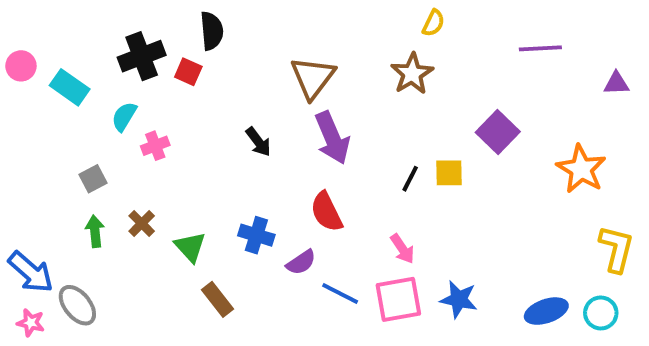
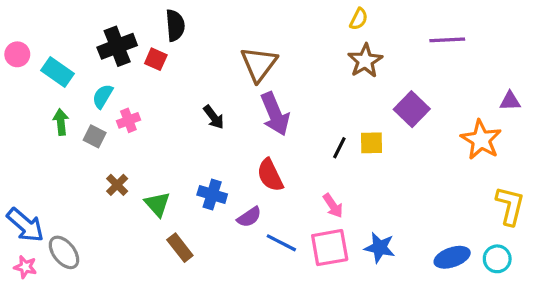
brown star: (412, 74) -> (365, 61), moved
purple triangle: (616, 83) -> (510, 101), moved
gray square: (93, 179) -> (95, 136), moved, turned -35
green arrow: (95, 231) -> (61, 122), moved

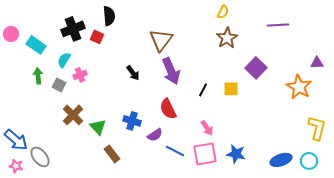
black line: (339, 148) -> (203, 90), moved
brown cross: (117, 185) -> (73, 115), size x1.5

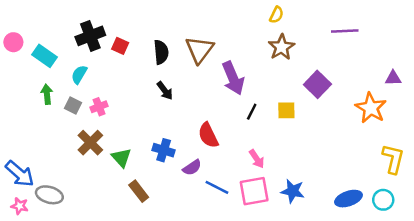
black semicircle: (109, 16) -> (161, 52), moved
purple arrow: (171, 71) -> (233, 78), moved
pink cross: (80, 75) -> (99, 107), moved
gray ellipse: (40, 157) -> (49, 195), turned -35

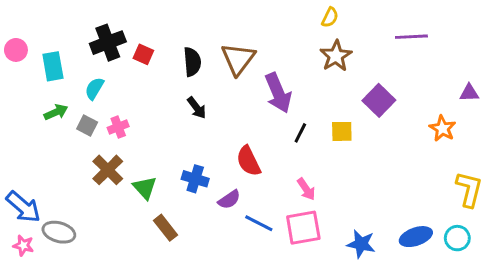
cyan rectangle: (44, 56) -> (53, 66), turned 45
green arrow: (47, 94) -> (56, 112), turned 72
orange star: (371, 108) -> (443, 128), size x0.7
blue star: (293, 191) -> (361, 244), moved

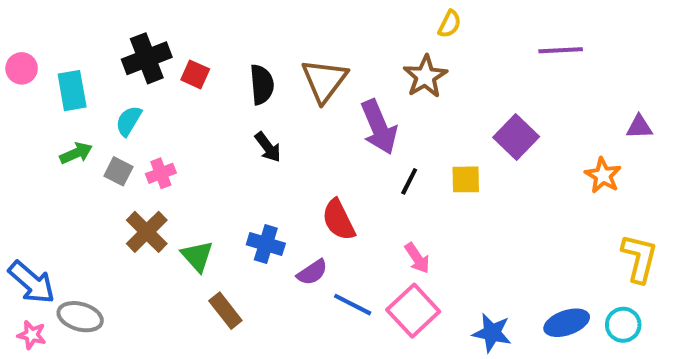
brown star: (336, 56) -> (425, 76), moved
pink square: (303, 228) -> (413, 311), turned -33

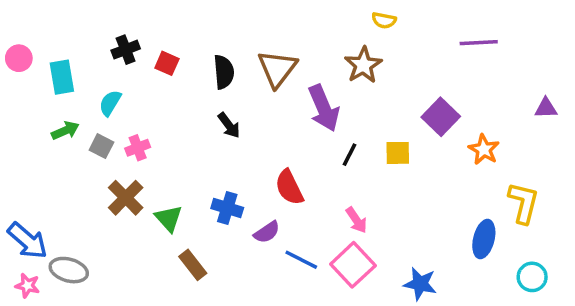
yellow semicircle: (450, 24) -> (384, 20), turned 75
black cross: (147, 58) -> (126, 50), size x0.7
orange star: (603, 175) -> (484, 149), moved
yellow L-shape: (639, 258) -> (523, 203), moved
blue ellipse: (567, 323) -> (484, 239), moved, turned -57

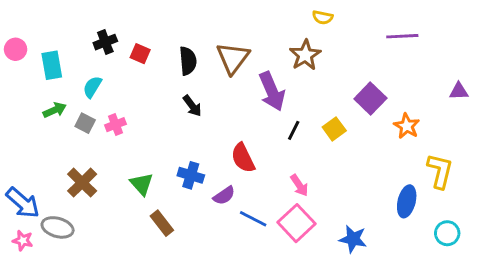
yellow square: (398, 153) -> (334, 129), turned -35
brown cross: (126, 198) -> (82, 183), moved

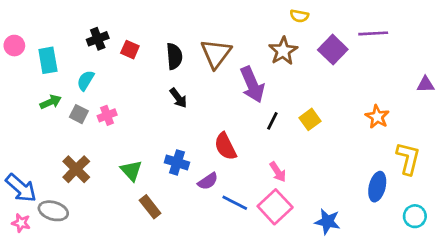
purple square: (370, 99) -> (333, 50), moved

